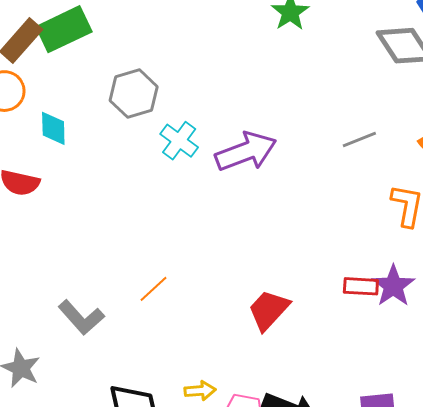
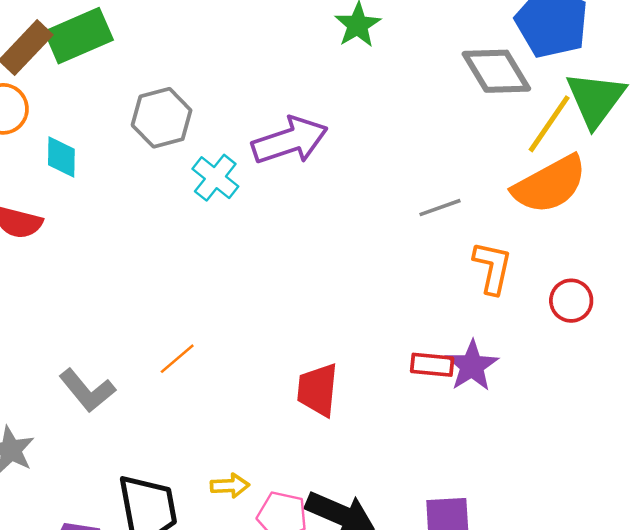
gray line: (359, 140) -> (440, 208), moved
purple arrow: (246, 152) -> (290, 141), moved
red trapezoid: (269, 310) -> (318, 390), turned -39

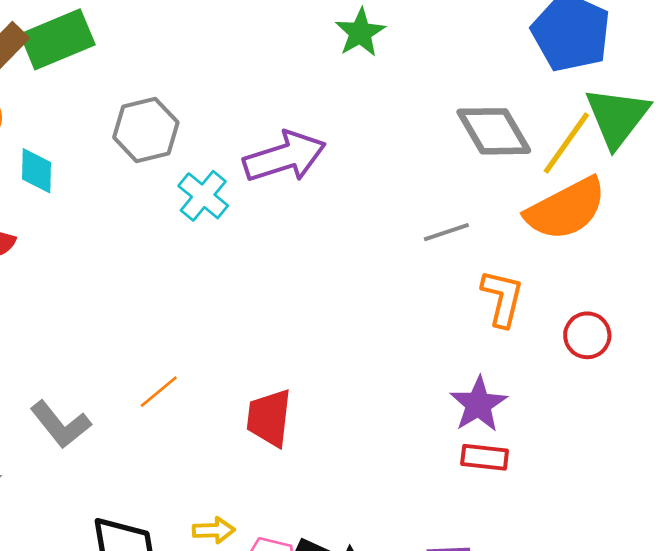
gray diamond: (496, 71) -> (494, 131), moved
red rectangle: (432, 365) -> (485, 457), moved
red trapezoid: (318, 390) -> (269, 418), moved

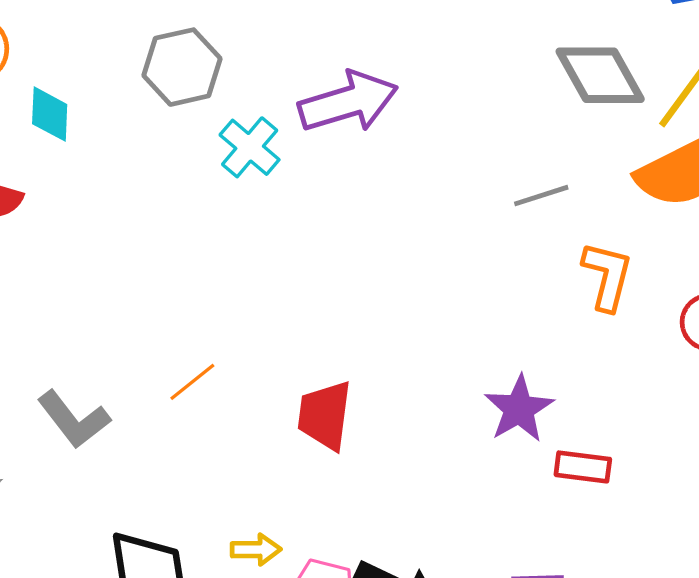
purple star: (478, 404) -> (519, 409), moved

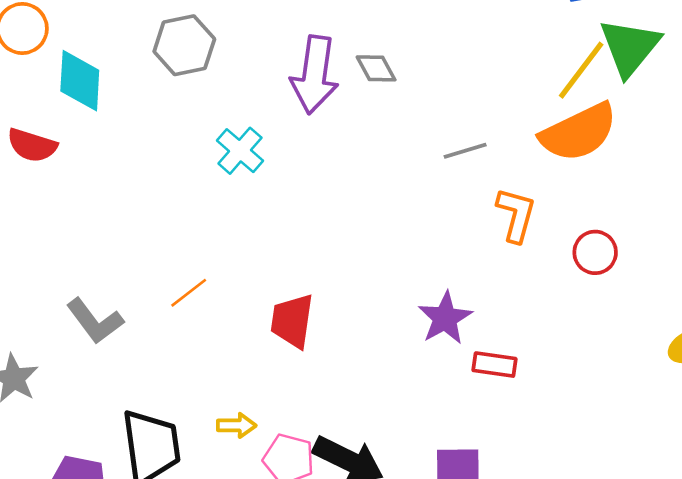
gray diamond: (600, 75) -> (376, 68), moved, size x0.6
purple arrow: (348, 102) -> (315, 75), turned 114
cyan diamond: (50, 114) -> (80, 81), size x1.4
cyan cross: (250, 147) -> (240, 151), moved

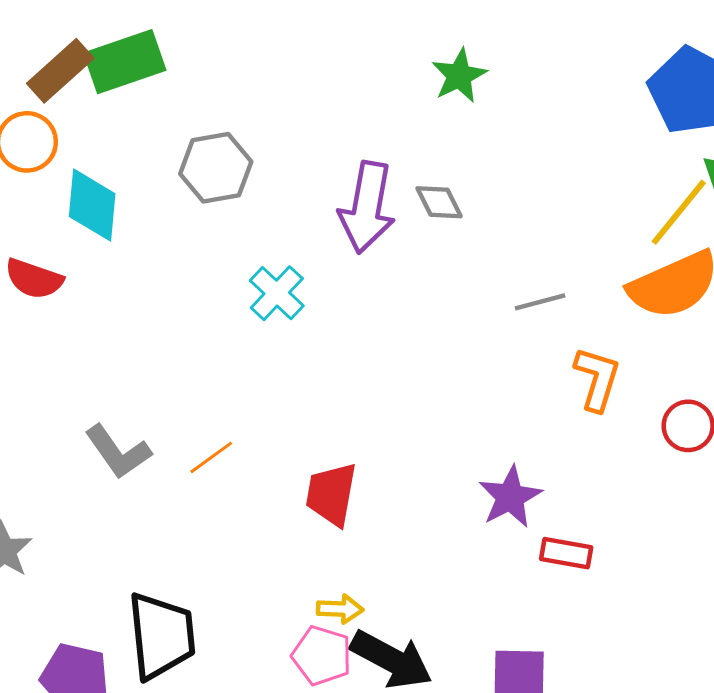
gray L-shape: (95, 321) -> (118, 452), moved
yellow arrow: (236, 425) -> (340, 609), moved

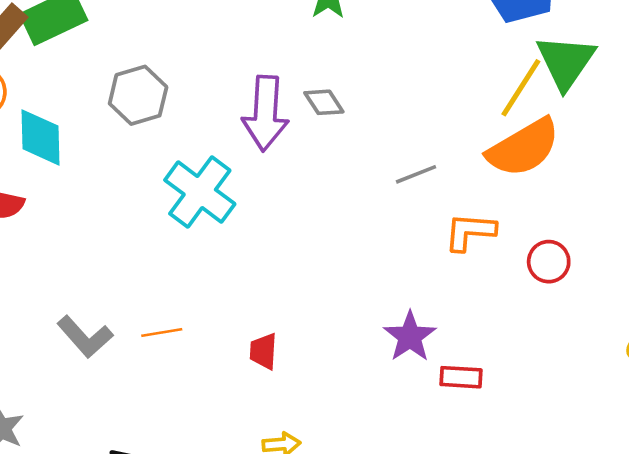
cyan cross: (277, 293) -> (200, 192), size x1.5
orange L-shape: (597, 379) -> (470, 232), turned -96
orange line: (211, 457) -> (162, 333), turned 33
red trapezoid: (331, 494) -> (263, 351), size x0.7

